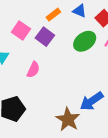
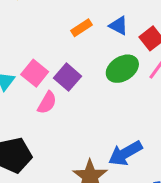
pink square: (21, 31) -> (35, 73), moved
purple square: (45, 37) -> (67, 77), moved

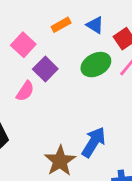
pink square: (35, 73) -> (23, 45), moved
blue arrow: (125, 153) -> (94, 142), turned 148

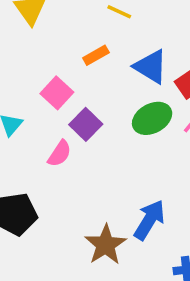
orange rectangle: (61, 25) -> (96, 55), moved
blue triangle: (95, 25) -> (151, 67), size x1.5

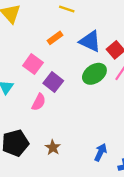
blue arrow: (149, 220) -> (101, 152), moved, size x0.7
brown star: (106, 245) -> (53, 147), moved, size x0.6

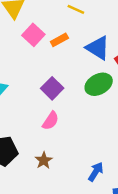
pink square: (33, 64) -> (33, 35), moved
pink semicircle: (39, 102) -> (51, 121), moved

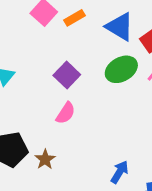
brown star: (44, 160) -> (45, 159), moved

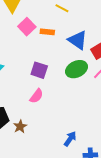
orange rectangle: (74, 18) -> (47, 32), turned 32
purple square: (67, 75) -> (39, 70), turned -30

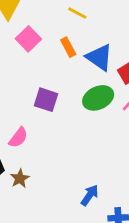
orange rectangle: (47, 32) -> (68, 47), moved, turned 56
pink semicircle: (36, 96) -> (18, 138), moved

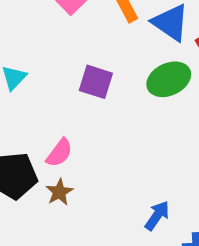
pink semicircle: (18, 138) -> (59, 153), moved

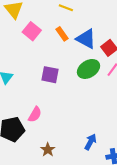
brown star: (59, 192) -> (48, 150), moved

